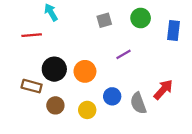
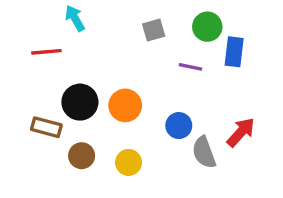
blue rectangle: (173, 30) -> (234, 52), moved
purple line: (124, 54) -> (191, 67), moved, turned 42
blue circle: (112, 96) -> (179, 126), moved

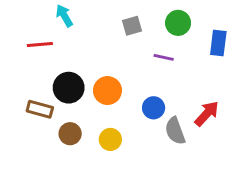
blue rectangle: (234, 52) -> (218, 43), moved

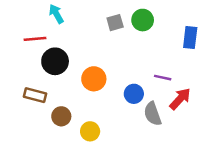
green circle: (178, 23) -> (143, 20), moved
purple line: (164, 57) -> (163, 78), moved
black circle: (69, 88) -> (55, 61), moved
yellow circle: (110, 139) -> (90, 131), moved

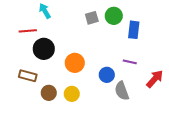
blue rectangle: (190, 38) -> (134, 30), moved
red arrow: (180, 99) -> (155, 79), moved
yellow circle: (90, 131) -> (72, 94), moved

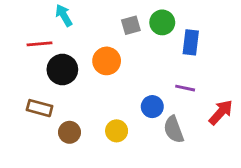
orange circle: (75, 63) -> (107, 61), moved
yellow circle: (72, 94) -> (117, 131), moved

